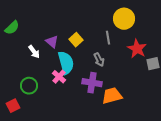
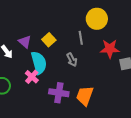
red star: (137, 49) -> (110, 49), turned -30
purple cross: (92, 83) -> (59, 93), moved
orange trapezoid: (112, 96) -> (85, 96), turned -55

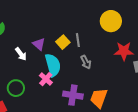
gray line: (81, 38) -> (78, 40), moved

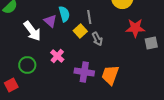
yellow square: (63, 42) -> (80, 31), moved
white arrow: (21, 54) -> (32, 31), size x1.5
cyan semicircle: (53, 65) -> (64, 14), moved, size x0.7

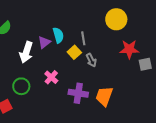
purple triangle: (50, 21) -> (44, 42), turned 40
white arrow: (32, 31) -> (26, 52), turned 55

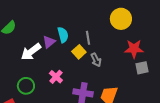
white arrow: (26, 52) -> (31, 52), turned 35
gray square: (145, 64) -> (142, 68), moved

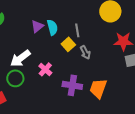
purple triangle: (49, 42) -> (37, 26), moved
white arrow: (31, 52) -> (20, 58), moved

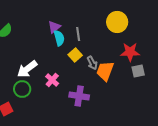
purple triangle: (37, 26) -> (54, 27), moved
gray line: (77, 30) -> (78, 34), moved
orange trapezoid: (98, 88) -> (105, 71), moved

